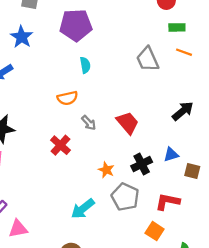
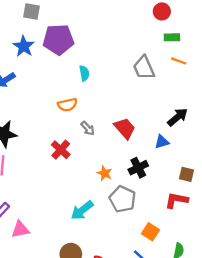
purple pentagon: (76, 25) -> (58, 40), moved
blue triangle: (171, 155) -> (162, 142), moved
red L-shape: (168, 202) -> (176, 200), moved

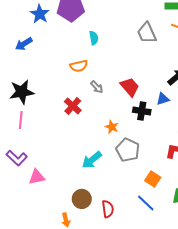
black cross: (138, 168) -> (142, 111), moved, turned 36

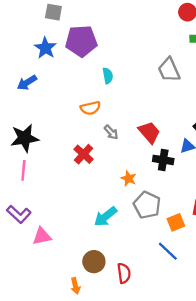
orange square: (153, 179) -> (176, 222), moved, turned 35
blue line: (146, 203) -> (168, 251), moved

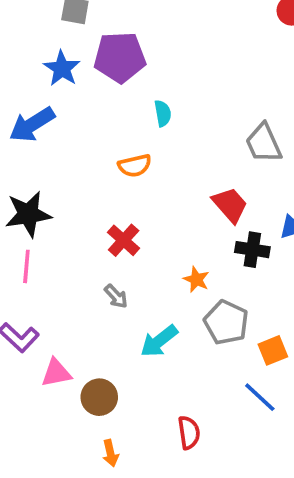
gray trapezoid: (169, 70) -> (264, 143), moved
blue arrow: (27, 83) -> (32, 124), size x1.4
gray arrow: (111, 132) -> (116, 296), moved
brown circle: (94, 262) -> (99, 397), moved

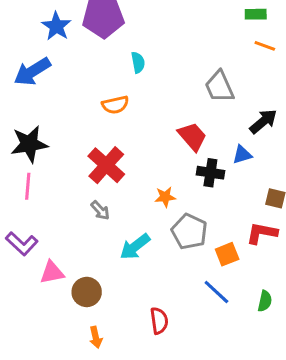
red cross: (124, 240) -> (106, 165), size x1.4
orange star: (196, 279) -> (165, 197), turned -30

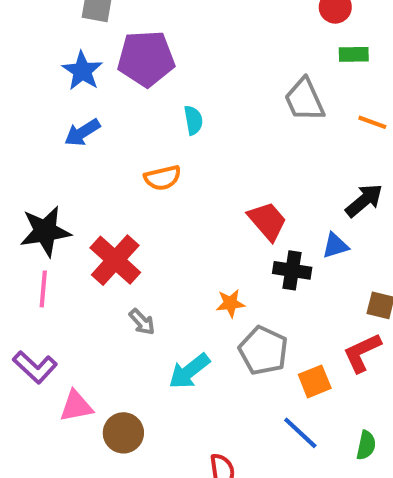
orange line: (265, 46) -> (372, 122), moved
blue arrow: (32, 72) -> (82, 133), moved, size x0.7
gray trapezoid: (220, 87) -> (304, 100), moved
red cross: (106, 165) -> (115, 260), moved
red L-shape: (262, 233) -> (362, 353), turned -36

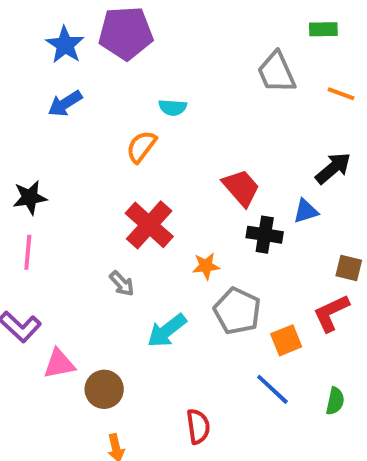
cyan semicircle: (193, 120) -> (173, 107), moved, turned 104
orange semicircle: (162, 178) -> (141, 147), turned 140
black star: (45, 231) -> (30, 197), size x0.7
red cross: (115, 260) -> (149, 225), moved

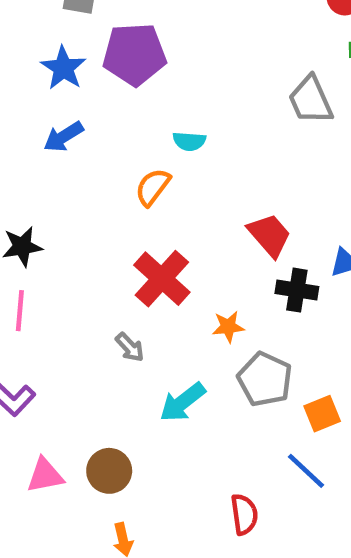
pink triangle: (59, 364) -> (45, 475), moved
red semicircle: (198, 426) -> (244, 514), moved

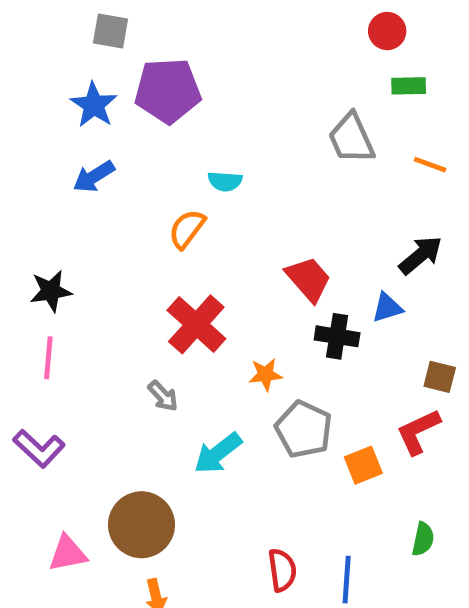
brown circle: (109, 471) -> (142, 525), size x1.4
blue line: (306, 471) -> (347, 580), moved, turned 51
pink triangle: (45, 475) -> (68, 553), moved

